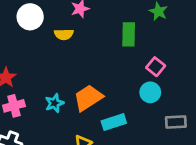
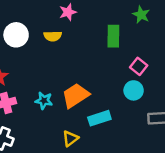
white circle: (30, 17) -> (16, 35), moved
cyan star: (54, 103) -> (44, 101), turned 30

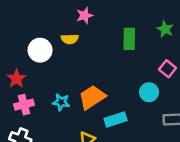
green star: (141, 15) -> (165, 29), moved
white circle: (16, 35) -> (40, 50), moved
pink square: (139, 66) -> (168, 69), moved

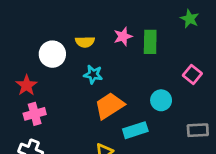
pink star: (85, 15) -> (123, 36), moved
green star: (165, 29) -> (190, 19), moved
cyan circle: (149, 92) -> (161, 100), moved
cyan star: (61, 102) -> (93, 74), moved

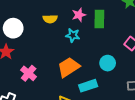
white circle: (52, 54) -> (13, 28), moved
cyan star: (93, 74) -> (73, 35), moved
pink cross: (35, 114) -> (29, 73), moved, turned -35

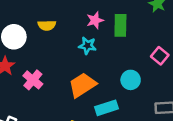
yellow semicircle: (50, 19) -> (47, 25), moved
pink cross: (29, 73) -> (33, 80), moved

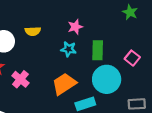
green rectangle: (120, 25) -> (98, 50), moved
cyan circle: (131, 80) -> (107, 79), size x1.6

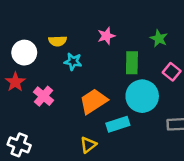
green star: (130, 12) -> (159, 38), moved
cyan star: (69, 49) -> (73, 62), moved

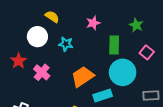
yellow semicircle: (58, 41) -> (52, 17), moved, turned -144
white circle: (24, 53) -> (37, 37), moved

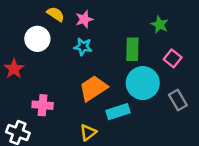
pink star: (93, 23) -> (84, 19), moved
cyan star: (66, 44) -> (83, 47), moved
pink cross: (42, 72) -> (43, 105), moved, turned -35
gray rectangle: (151, 95) -> (178, 100), moved, turned 63

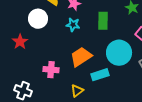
green rectangle: (132, 49) -> (103, 21), moved
pink cross: (43, 105) -> (51, 70), moved

